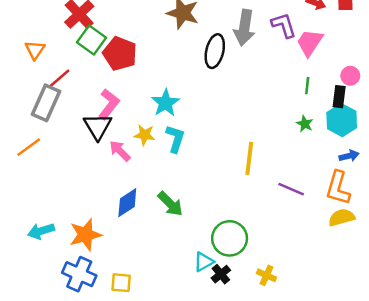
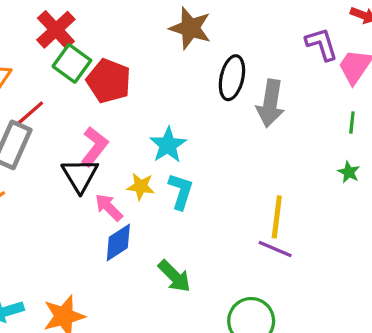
gray arrow: (244, 28) -> (270, 103), moved
purple line: (291, 189) -> (275, 249), moved
blue diamond: (127, 203) -> (118, 243), moved

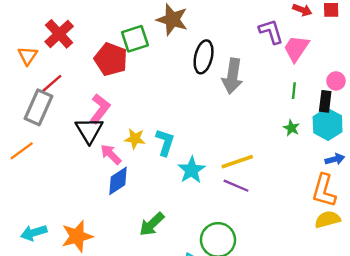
red cross: (56, 30) -> (59, 34), moved
green square: (72, 63) -> (135, 39), moved, turned 36
cyan star: (168, 145) -> (191, 170), moved
yellow line: (277, 217) -> (237, 162), turned 64
green arrow: (174, 276) -> (152, 224), moved, turned 92

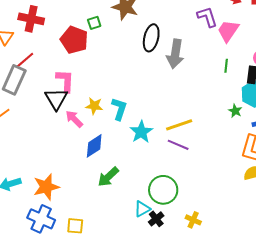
red cross: (59, 34) -> (31, 19), turned -35
green square: (135, 39) -> (94, 23), size x0.6
pink L-shape: (100, 109) -> (65, 81), turned -35
green star: (291, 128) -> (235, 111), moved
blue diamond: (118, 181) -> (94, 146), moved

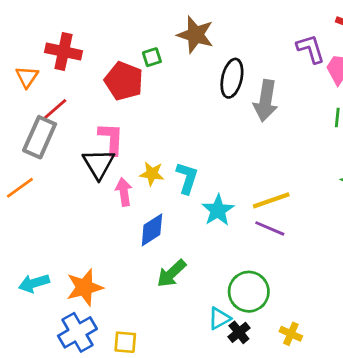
pink arrow: (74, 119) -> (124, 192), turned 36
blue cross: (41, 219) -> (77, 332), turned 36

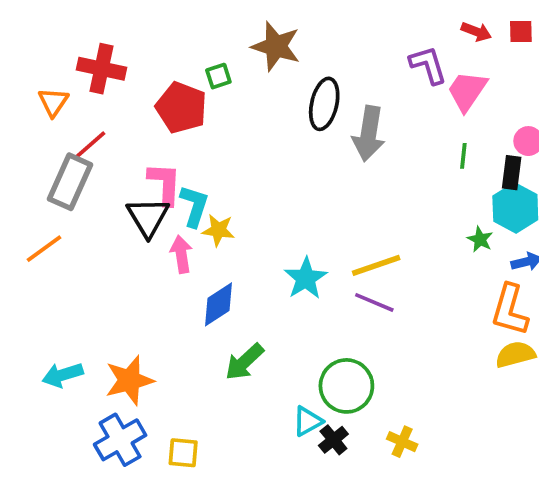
cyan L-shape: (187, 178) -> (194, 206), moved

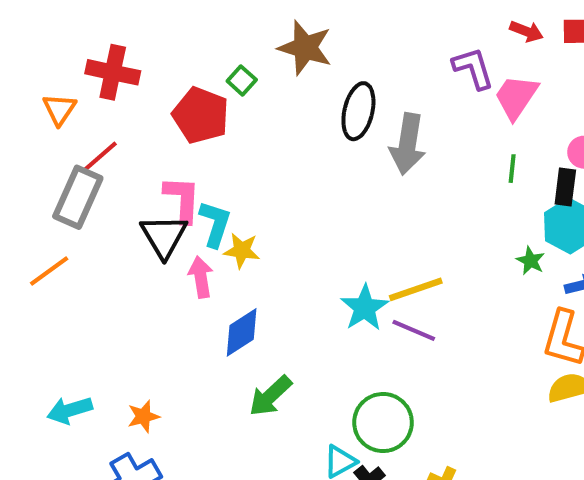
green square: (218, 76) -> (242, 80), turned -30
cyan star: (306, 278) -> (365, 308), moved
orange star: (129, 380) -> (143, 416), size x0.6

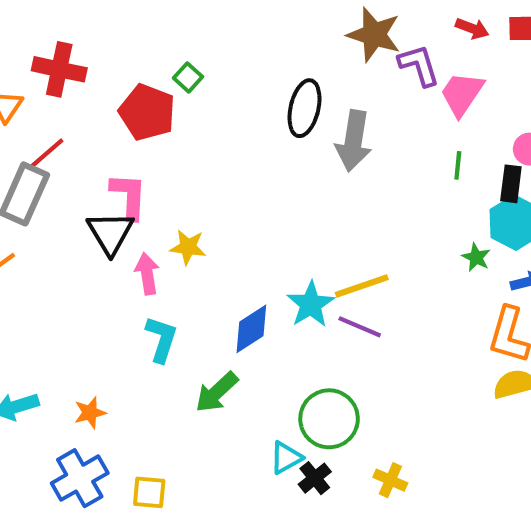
brown star: (305, 48) -> (374, 35), moved
cyan L-shape: (215, 224) -> (161, 339), moved
blue diamond: (242, 332) -> (251, 329), moved

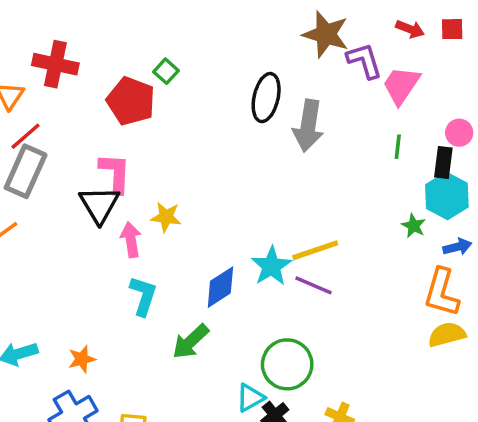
red line: (47, 153) -> (26, 136), moved

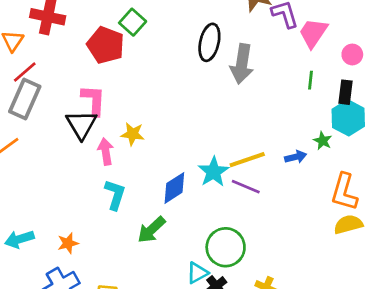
green square: (166, 71) -> (133, 22), size x1.4
pink circle: (459, 133) -> (352, 54), moved
blue arrow: (457, 247) -> (296, 157), moved

